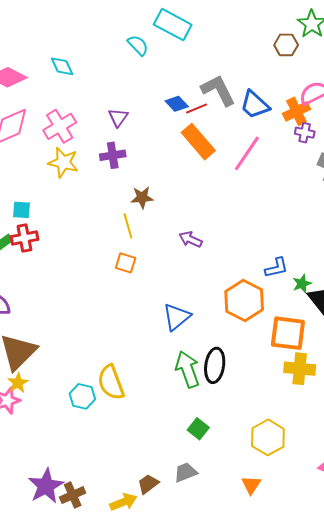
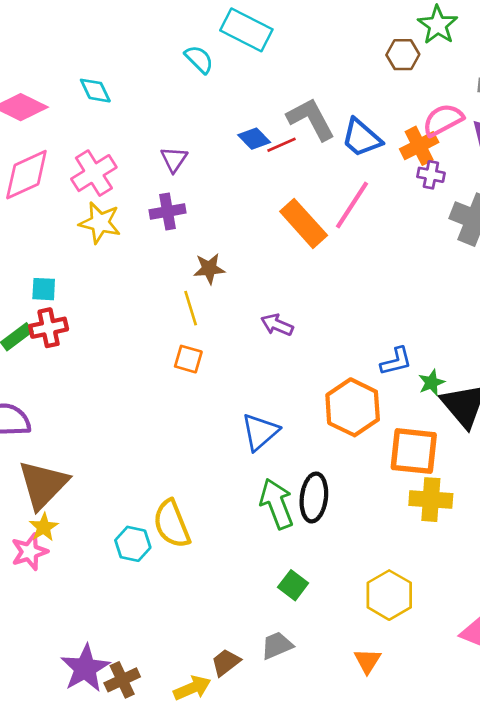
orange rectangle: (198, 142) -> (304, 223), moved

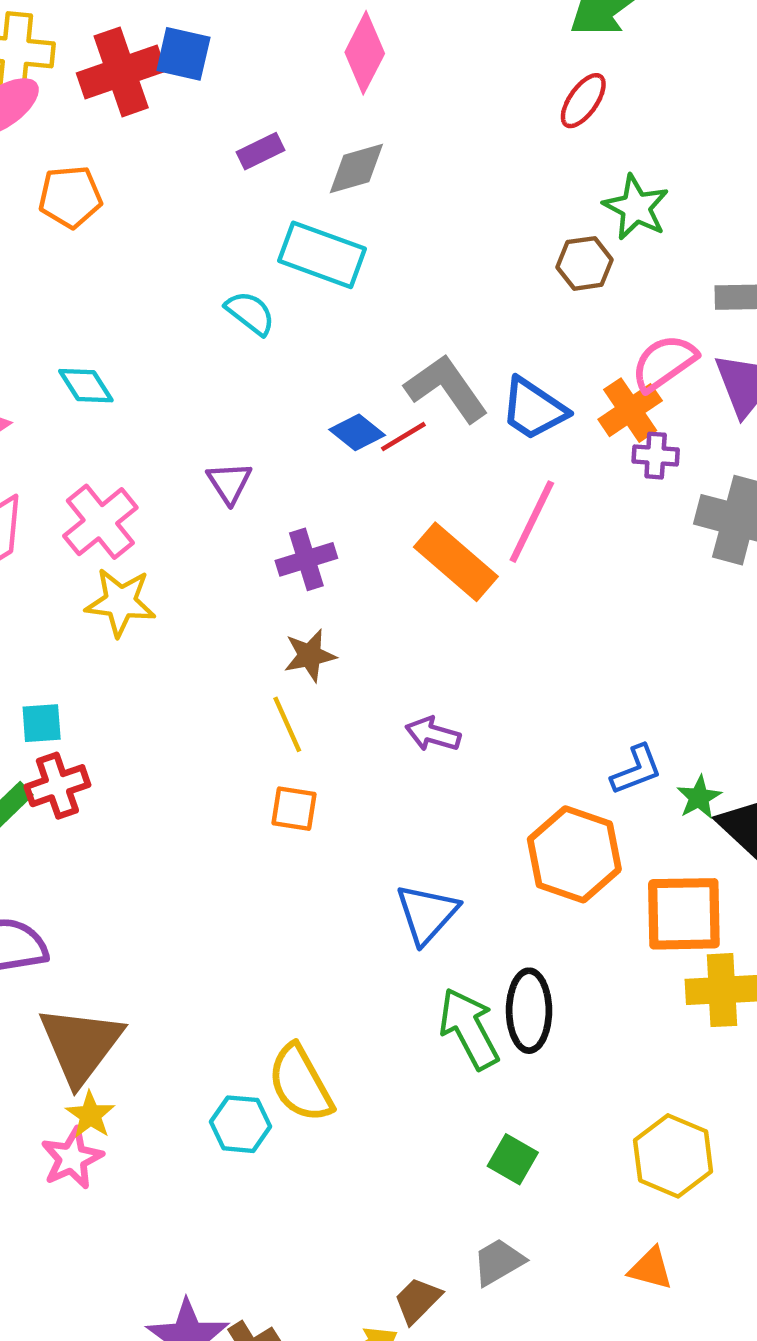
purple cross: (168, 211) -> (306, 559), moved
orange triangle: (367, 661) -> (651, 1269), turned -40

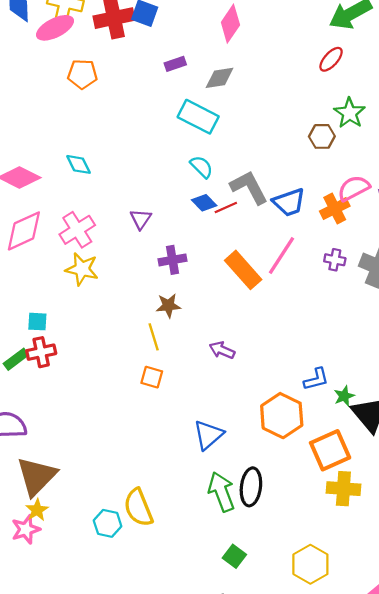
cyan semicircle: (250, 313) -> (202, 167), moved
blue trapezoid: (534, 409) -> (289, 202), turned -60
purple cross: (656, 456) -> (335, 260), moved
orange square: (684, 914) -> (330, 450), turned -30

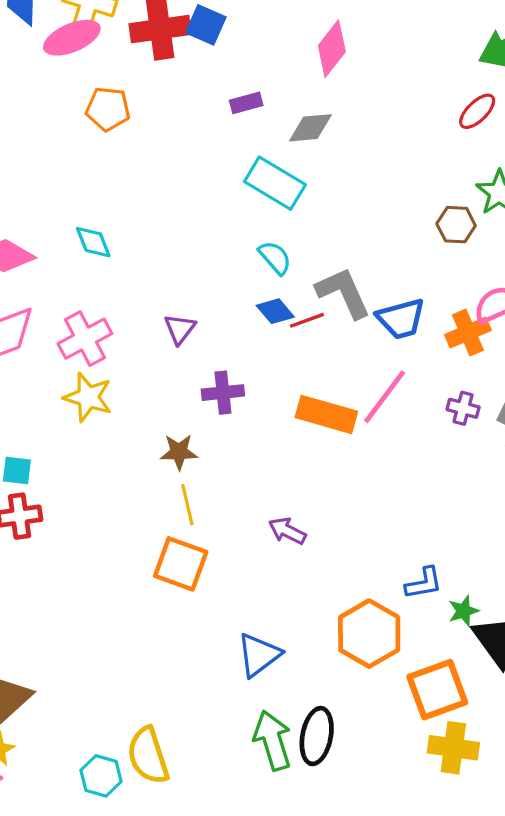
orange rectangle: (243, 270) -> (326, 414), turned -36
brown star: (168, 306) -> (179, 452), moved
orange square: (152, 377) -> (181, 564), size x1.6

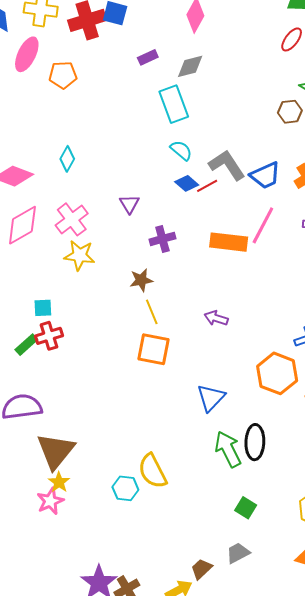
pink ellipse: (72, 38) -> (27, 54), moved, turned -32
cyan rectangle: (275, 183) -> (174, 104), turned 48
cyan diamond: (93, 242) -> (67, 159), turned 60

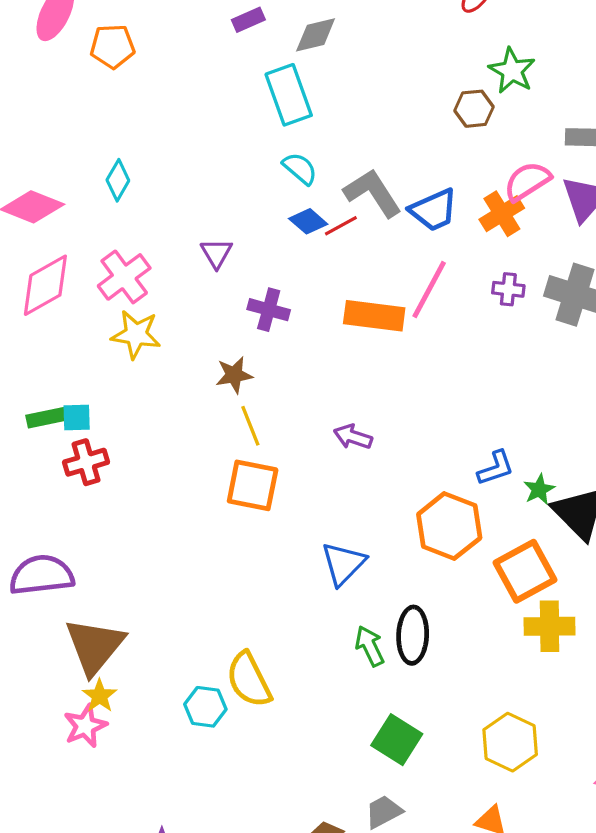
purple cross: (162, 239) -> (269, 310), turned 30
green rectangle: (26, 345) -> (46, 418), moved, turned 30
green arrow: (228, 449) -> (370, 646), size x0.7
green square: (246, 508) -> (397, 740), size x1.4

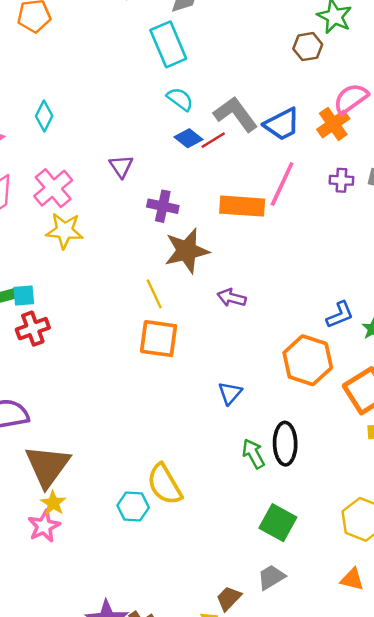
brown star: (234, 375) -> (187, 251), moved, size x1.6
blue triangle: (343, 564) -> (230, 393), size x0.7

